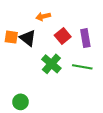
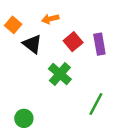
orange square: (11, 37) -> (13, 25), moved, turned 32
green line: (82, 67) -> (96, 104), moved, turned -72

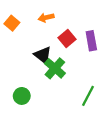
black triangle: (32, 44) -> (43, 55), moved
green circle: (24, 118) -> (22, 96), moved

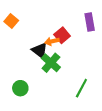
orange arrow: (46, 18) -> (52, 41), moved
purple rectangle: (91, 41) -> (90, 22), moved

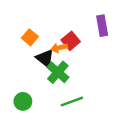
orange square: (11, 21) -> (30, 37), moved
green line: (81, 88) -> (72, 101), moved, turned 42

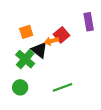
orange square: (30, 37) -> (26, 32), turned 32
green cross: (58, 72) -> (25, 59), moved

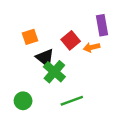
orange arrow: (51, 41) -> (92, 47), moved
green cross: (25, 59) -> (54, 72), moved

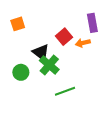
orange square: (30, 37) -> (18, 24), moved
green circle: (23, 101) -> (21, 72), moved

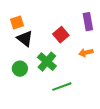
orange arrow: (83, 43) -> (86, 53), moved
black triangle: (41, 52) -> (25, 39), moved

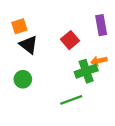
green cross: (47, 62) -> (86, 71), moved, turned 30

